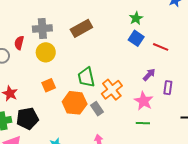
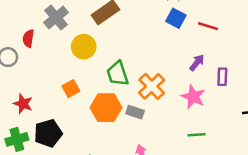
gray cross: (42, 29) -> (56, 17), turned -30
yellow circle: (46, 52) -> (84, 47), moved
gray rectangle: (97, 109) -> (135, 112), turned -32
green line: (143, 123) -> (197, 135), moved

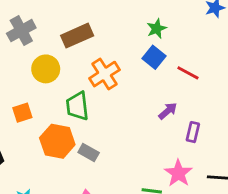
orange cross: (152, 86) -> (104, 74), moved
pink star: (193, 97) -> (178, 173), moved

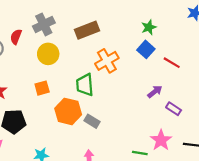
yellow circle: (46, 69) -> (48, 54), moved
purple rectangle: (193, 132) -> (174, 109), turned -72

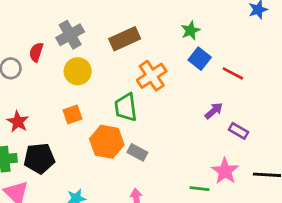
green star: (149, 27) -> (190, 30), moved

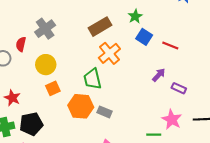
brown rectangle: (125, 39) -> (100, 27), moved
yellow circle: (78, 71) -> (46, 65), moved

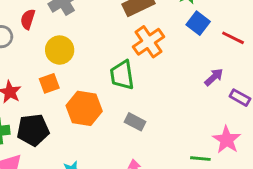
orange square: (53, 88) -> (49, 83), moved
orange hexagon: (81, 106) -> (84, 108), moved

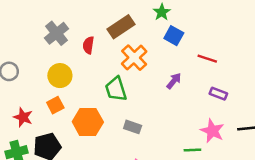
red semicircle: (28, 19) -> (88, 45), moved
red line: (233, 38) -> (207, 59), moved
purple arrow: (214, 77) -> (174, 81), moved

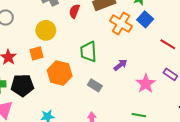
orange cross: (134, 58) -> (121, 23), moved, turned -30
purple arrow: (174, 81) -> (120, 65), moved
pink star: (212, 131) -> (146, 84), moved

